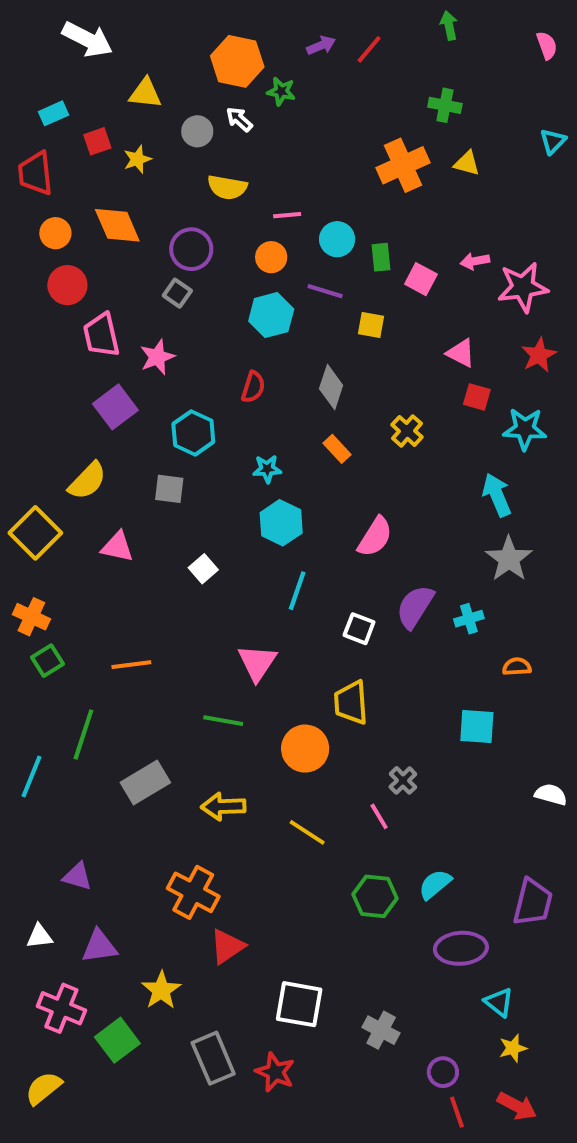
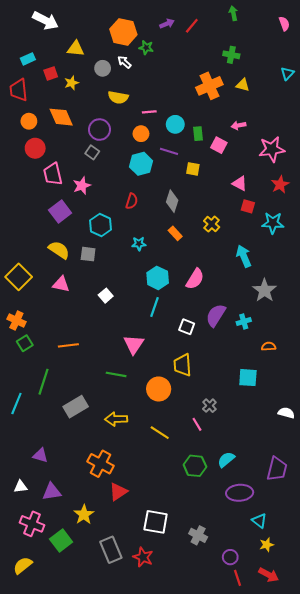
pink arrow: (475, 261) -> (239, 125), moved
yellow semicircle: (87, 481) -> (59, 250), moved, turned -100
cyan arrow: (497, 495) -> (244, 256), moved
cyan hexagon: (281, 523) -> (158, 278), moved

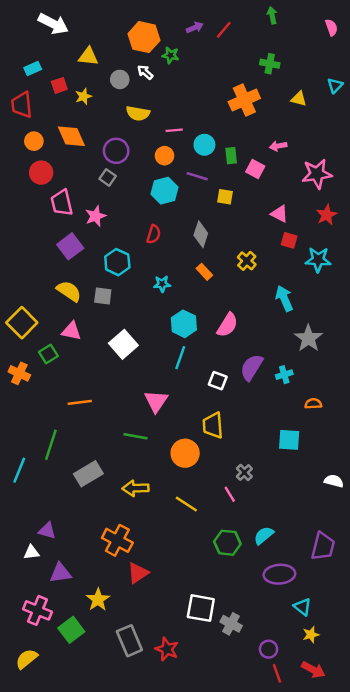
yellow triangle: (243, 85) -> (299, 99), moved
white square: (106, 296) -> (123, 344), size x1.6
green square: (25, 343) -> (48, 354), moved
white triangle: (21, 487) -> (31, 552), moved
white square: (156, 522) -> (201, 608), moved

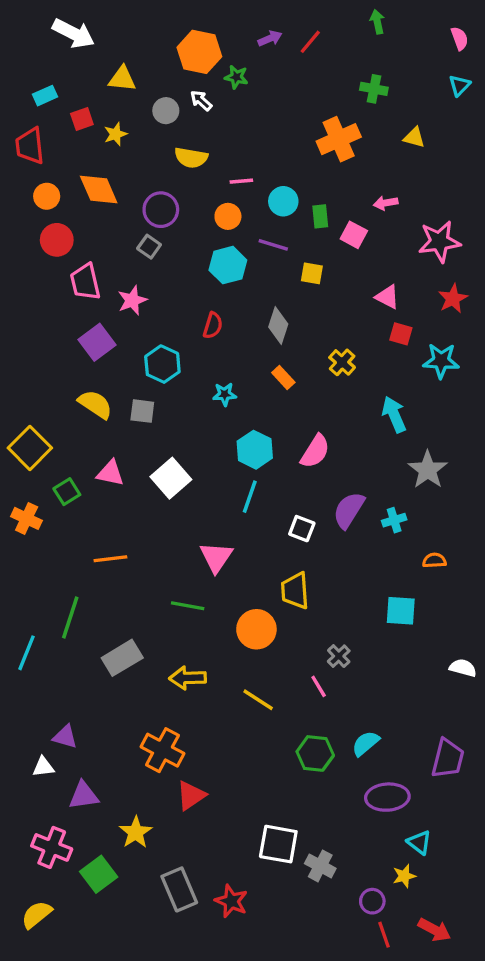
cyan triangle: (335, 85) -> (460, 85), moved
pink triangle: (71, 331) -> (110, 473), moved
yellow star: (311, 635) -> (404, 876), moved

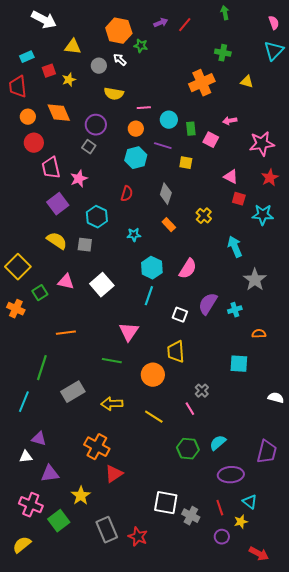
cyan triangle: (460, 85) -> (274, 51), size x1.5
cyan line: (27, 653) -> (24, 402), moved
red line: (384, 935) -> (220, 508), moved

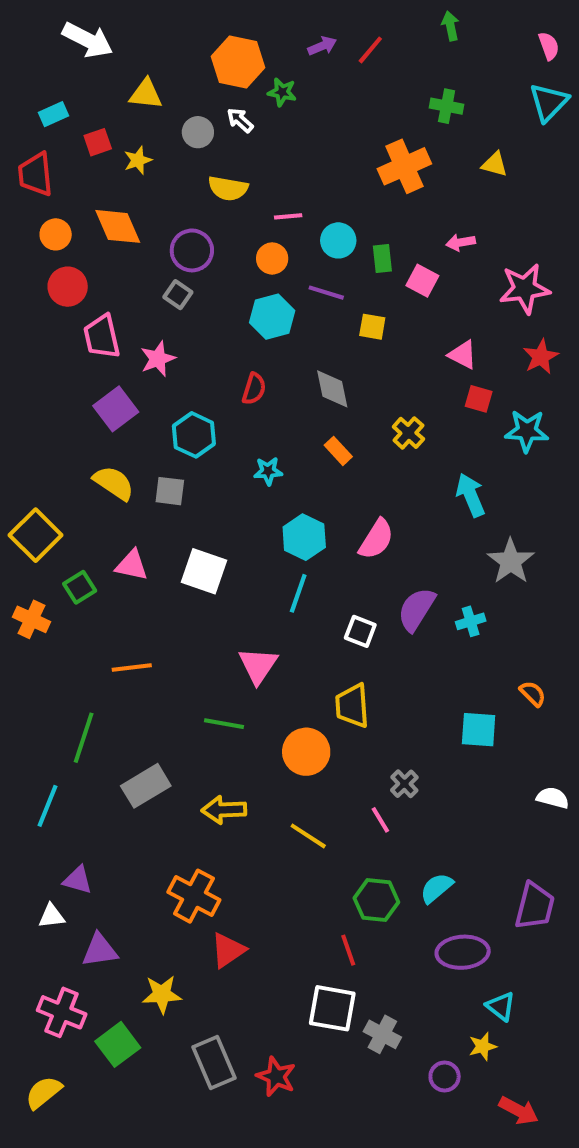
gray diamond: (166, 194) -> (332, 389), turned -30
white square: (102, 285) -> (204, 571), turned -30
orange semicircle: (259, 334) -> (533, 694), moved, turned 48
yellow star: (81, 496) -> (162, 994), turned 30
red line: (220, 508) -> (348, 950), moved

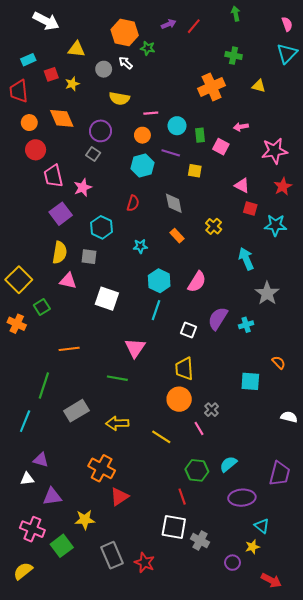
yellow semicircle: (114, 483) -> (60, 252), turned 65
pink triangle: (132, 565) -> (68, 281), moved
orange circle: (306, 752) -> (179, 399), moved

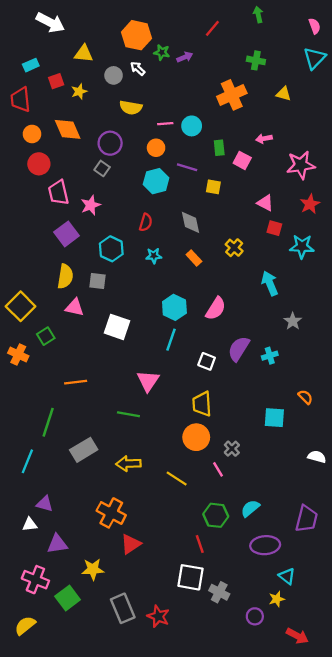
purple arrow: (169, 24) -> (185, 57), moved
cyan circle: (177, 126) -> (192, 126), moved
cyan star: (140, 246) -> (154, 256), moved
gray star: (267, 293) -> (293, 321), size x0.7

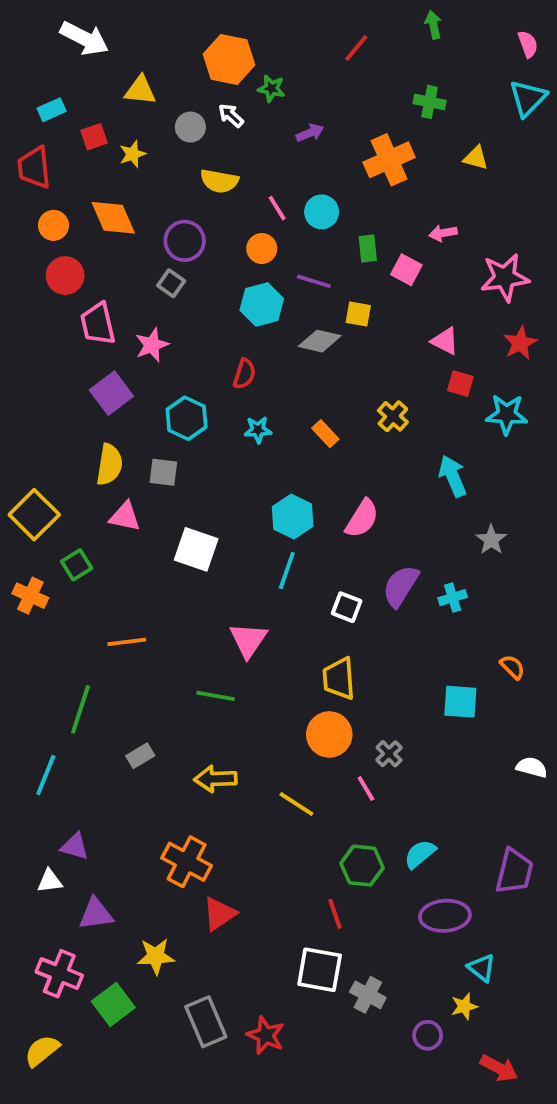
purple arrow: (185, 57) -> (310, 133), moved
pink line: (165, 124) -> (277, 208), turned 63
gray diamond: (190, 222) -> (320, 341), moved, turned -65
gray rectangle: (84, 450) -> (140, 756), size x0.6

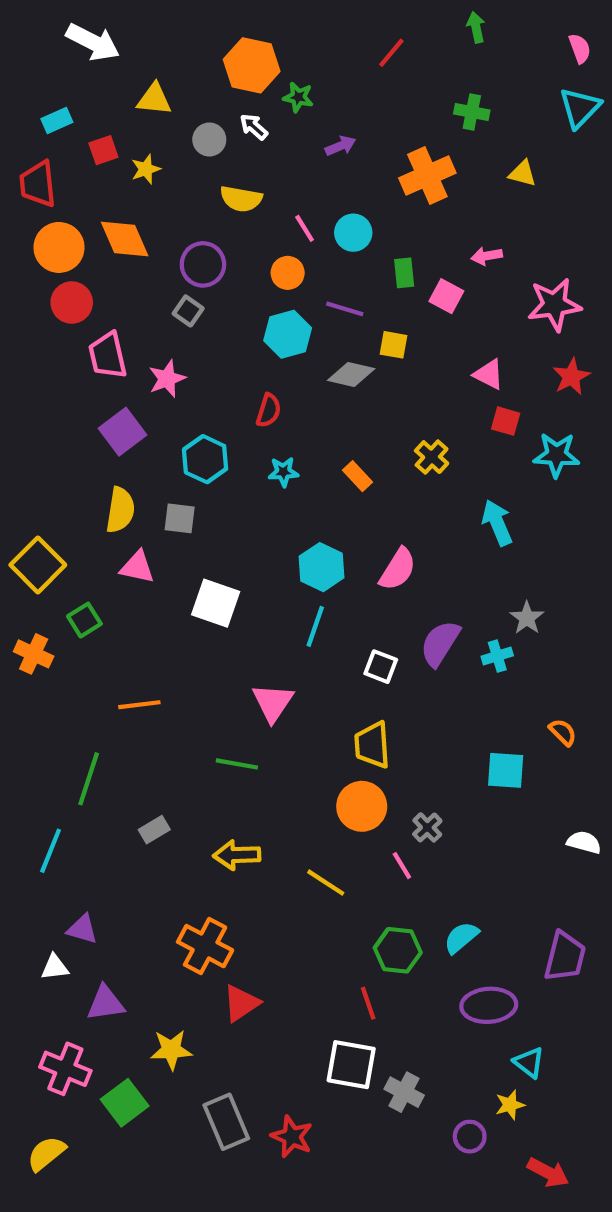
orange circle: (53, 225) -> (59, 247), size x1.5
gray star: (491, 540) -> (527, 618), moved

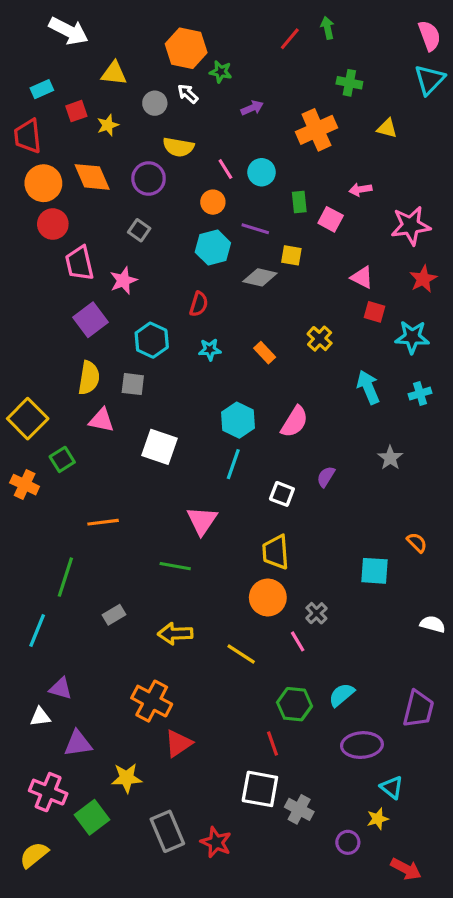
green arrow: (476, 27) -> (327, 28), moved
pink semicircle: (580, 48) -> (429, 36), size x1.4
purple circle: (203, 264) -> (149, 178), moved
purple semicircle: (440, 643) -> (326, 477), size x0.6
cyan cross: (497, 656) -> (420, 393), moved

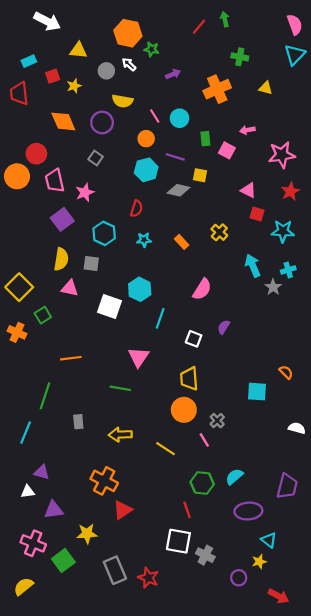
orange circle: (43, 183) -> (17, 176), moved
cyan hexagon: (238, 420) -> (140, 289), moved
gray star: (390, 458) -> (273, 287), moved
gray rectangle: (114, 615) -> (78, 422), turned -64

